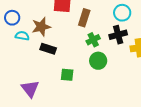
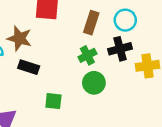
brown rectangle: (84, 18) -> (91, 23), moved
brown star: (41, 27) -> (19, 38), turned 30

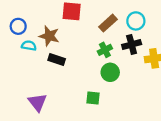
brown rectangle: (91, 23) -> (108, 23), turned 30
green square: (53, 101) -> (93, 98), moved

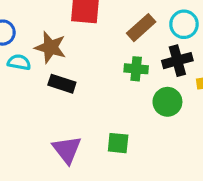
green cross: (105, 50) -> (136, 69), turned 32
green circle: (110, 72) -> (167, 102), moved
purple triangle: (37, 102) -> (67, 150), moved

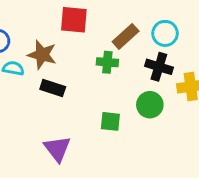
black cross: (177, 61) -> (159, 67), turned 32
green cross: (136, 69) -> (107, 62), moved
green square: (118, 143) -> (110, 121), moved

